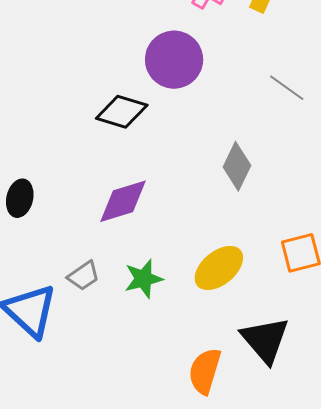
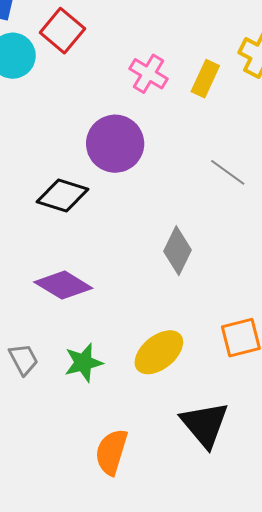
purple diamond: (123, 201) -> (63, 285), turned 48
gray trapezoid: (83, 276) -> (23, 359), turned -84
orange semicircle: (205, 371) -> (111, 452), moved

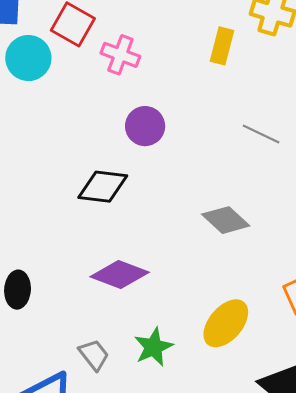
pink cross: (148, 74) -> (120, 55), moved
purple circle: (115, 144) -> (145, 126), size x0.7
gray diamond: (177, 251) -> (226, 220), turned -63

